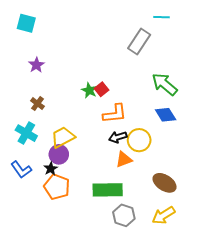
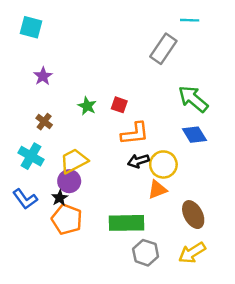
red square: (102, 89) -> (119, 105), turned -32
green star: (89, 90) -> (87, 106), moved
orange triangle: (124, 159) -> (157, 190), moved
brown ellipse: (165, 183) -> (193, 215), turned 30

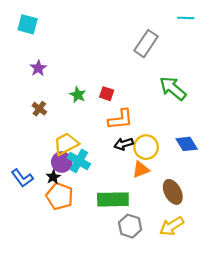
cyan line: (190, 20) -> (186, 18), moved
blue diamond: (194, 135) -> (187, 144), moved
cyan cross: (31, 156) -> (79, 161), moved

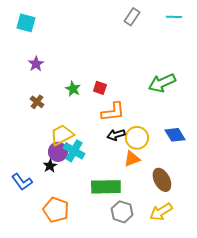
gray rectangle: (146, 44) -> (132, 17), moved, size x0.7
green arrow: (173, 88) -> (162, 83), turned -64
blue L-shape: (22, 178) -> (22, 182), moved
orange pentagon: (60, 196) -> (56, 210), moved

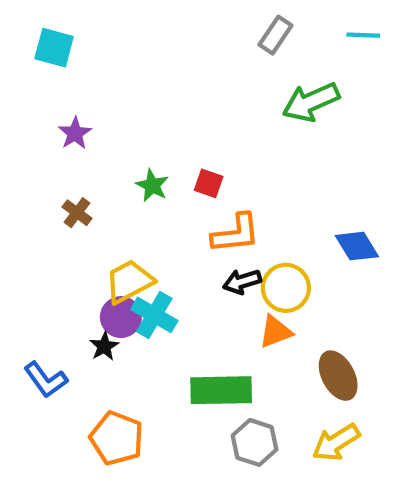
green arrow: (162, 83) -> (311, 102), moved
blue diamond: (175, 135) -> (357, 246), moved

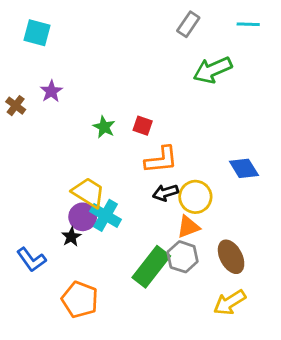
brown cross: (77, 213) -> (16, 106), moved
yellow trapezoid: (129, 282) -> (88, 193), turned 60
green rectangle: (221, 390) -> (151, 267), turned -51
gray hexagon: (255, 442) -> (183, 257), moved

